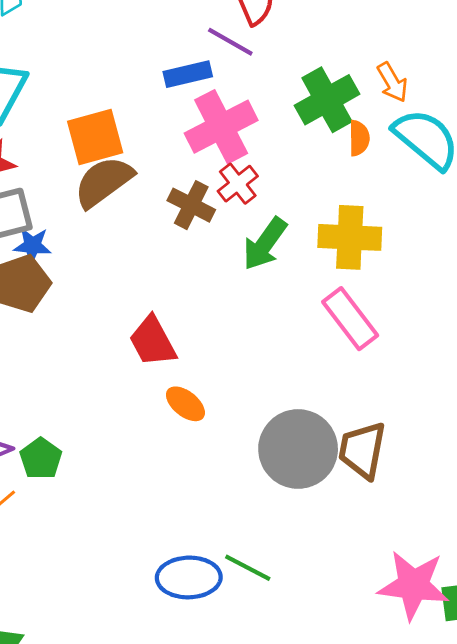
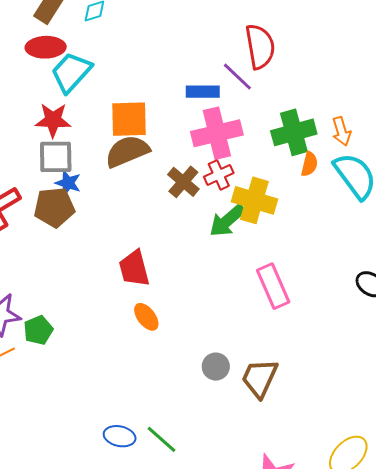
yellow cross: (350, 237) -> (254, 200), moved
gray circle: (298, 449) -> (216, 367), size x0.5
blue ellipse: (189, 577) -> (120, 436), size x0.7

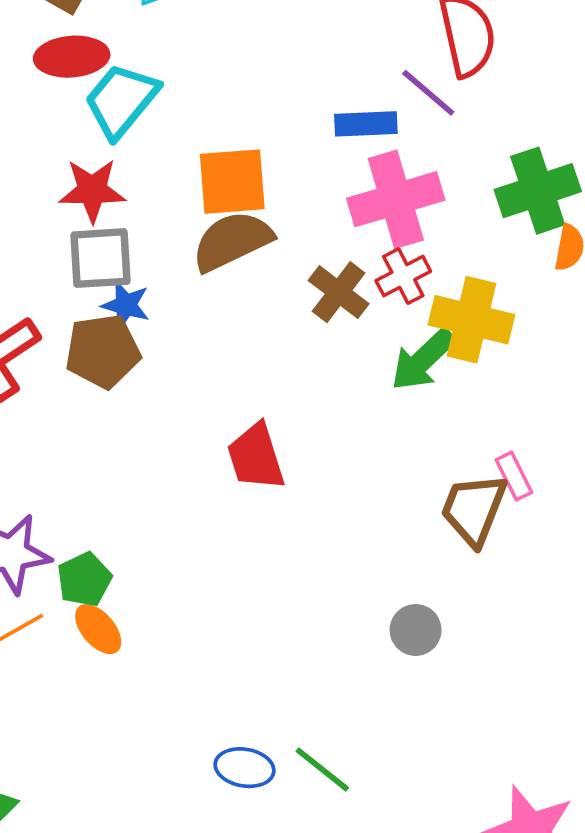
pink rectangle: (273, 286) -> (514, 476), size x0.6
orange ellipse: (146, 317) -> (98, 629), moved
brown trapezoid: (260, 378) -> (474, 509), moved

